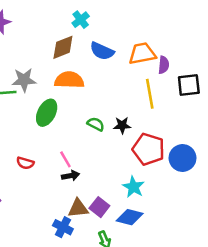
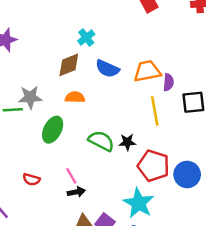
orange semicircle: (69, 80) -> (75, 97), size x0.7
green semicircle: (96, 124) -> (101, 141), size x1.5
cyan star: (133, 187) -> (139, 203), size x1.4

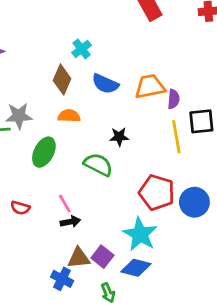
brown diamond: (69, 65) -> (62, 80), turned -45
yellow line: (155, 111) -> (176, 137), moved
black star: (127, 142) -> (119, 137), moved

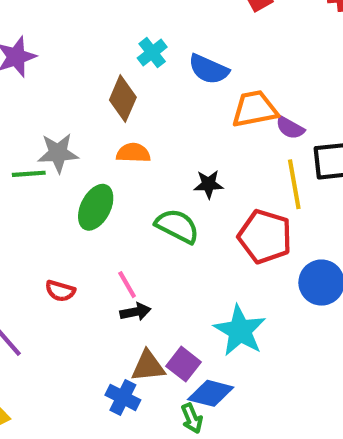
blue semicircle: (105, 84) -> (209, 69), moved
purple semicircle: (174, 99) -> (290, 128), turned 114
red pentagon: (157, 192) -> (265, 237), moved
blue diamond: (136, 268) -> (211, 393), moved

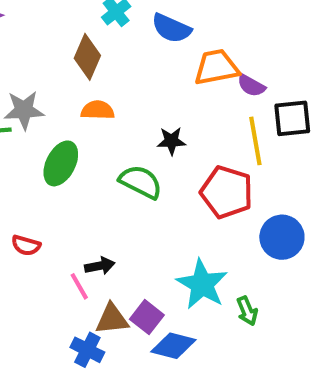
pink line: (127, 285) -> (79, 286), moved
green arrow: (192, 418) -> (247, 311), moved

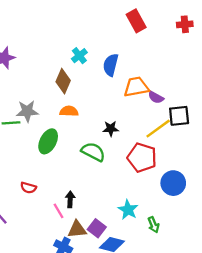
blue semicircle: (171, 28) -> (111, 65), turned 80
yellow line: (255, 141) -> (158, 129), turned 64
black arrow: (100, 266) -> (70, 199), turned -77
cyan star: (202, 284) -> (128, 210), size x0.7

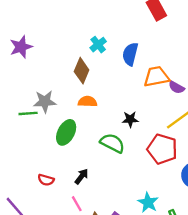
black arrow: (70, 199) -> (82, 176), moved, turned 35

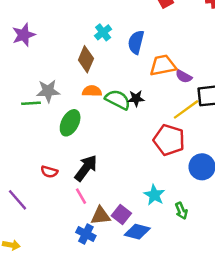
black star: (130, 119) -> (136, 98), moved
green semicircle: (112, 143) -> (118, 100), moved
black arrow: (82, 176) -> (86, 168), size x1.6

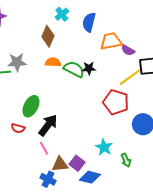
green ellipse: (70, 123) -> (31, 106), moved

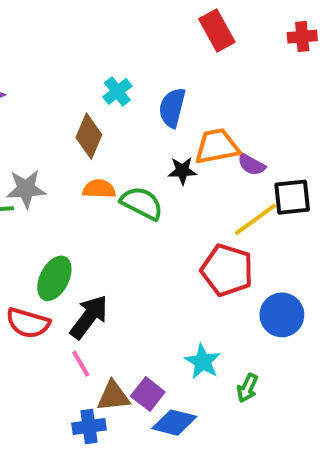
black star: (89, 68) -> (182, 171), moved
red semicircle: (18, 128) -> (28, 323), size x1.5
green arrow: (126, 160) -> (247, 388), turned 48
blue cross: (48, 179) -> (89, 427), turned -35

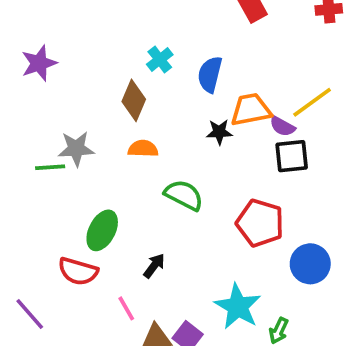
black square: (292, 197) -> (292, 156), moved
green semicircle: (142, 203) -> (184, 195), moved
yellow line: (255, 219) -> (312, 102), moved
black arrow: (89, 317) -> (154, 266), moved, size x0.6
cyan star: (203, 362) -> (238, 307), size x1.4

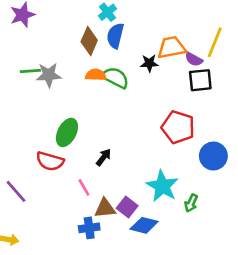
blue semicircle: (210, 74) -> (115, 36), moved
yellow line: (312, 102) -> (215, 42), turned -32
green line: (50, 167) -> (30, 71), moved
green semicircle: (184, 195) -> (115, 78), moved

